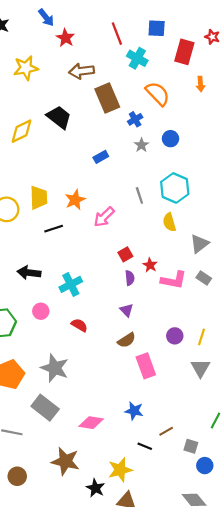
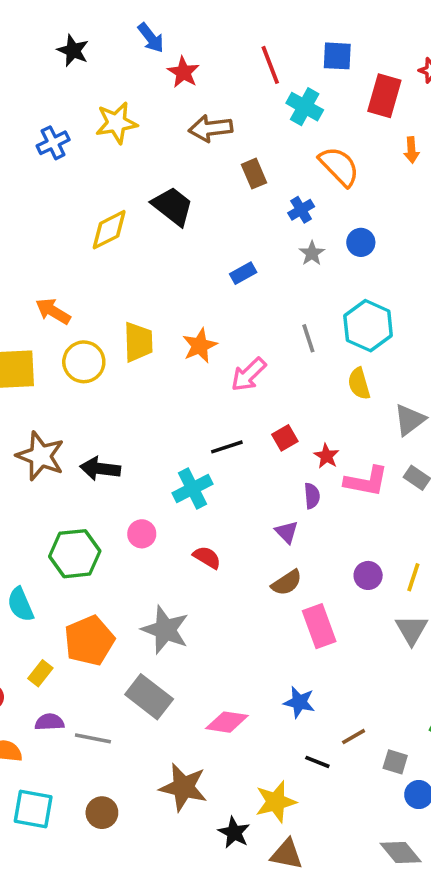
brown rectangle: (107, 98) -> (254, 174), size x0.6
black line: (54, 229) -> (227, 447), moved
black arrow: (29, 273) -> (100, 469), moved
purple semicircle: (130, 278) -> (312, 496), moved

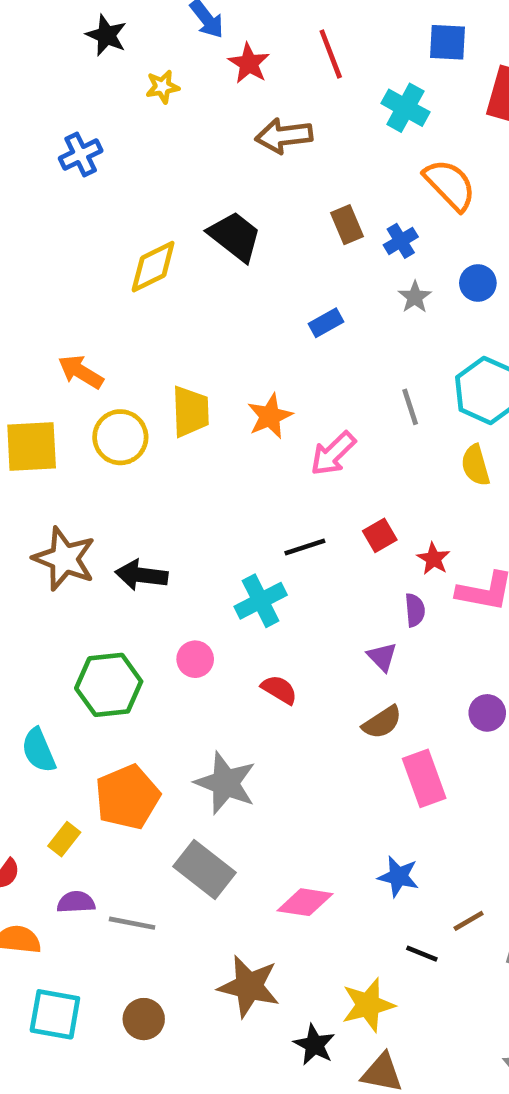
red line: (270, 65) -> (331, 54), moved
yellow star: (116, 123) -> (162, 87), moved, size x0.6
brown rectangle: (254, 174) -> (347, 225), moved

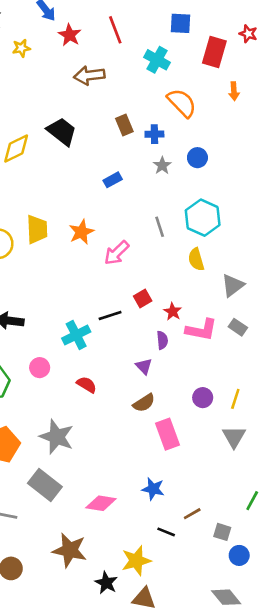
blue cross: (401, 241) -> (154, 134), turned 30
black line: (305, 547) -> (110, 315), moved

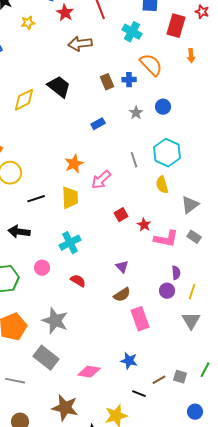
blue cross: (154, 134) -> (129, 80), moved
yellow trapezoid: (37, 229) -> (70, 198), moved
black line: (110, 315) -> (36, 199), moved
purple semicircle: (162, 340) -> (176, 273), moved
gray square: (222, 532) -> (180, 377), moved

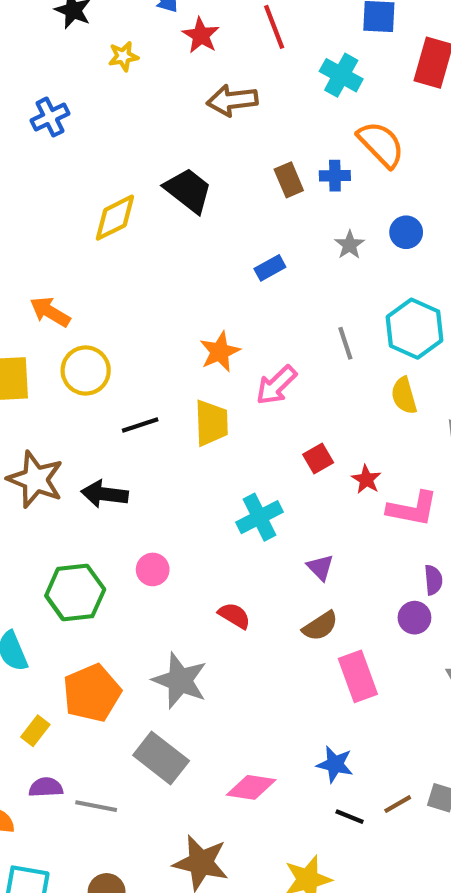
cyan cross: (70, 243) -> (259, 517), moved
red semicircle: (78, 281) -> (234, 616), moved
black line: (139, 394) -> (350, 817), moved

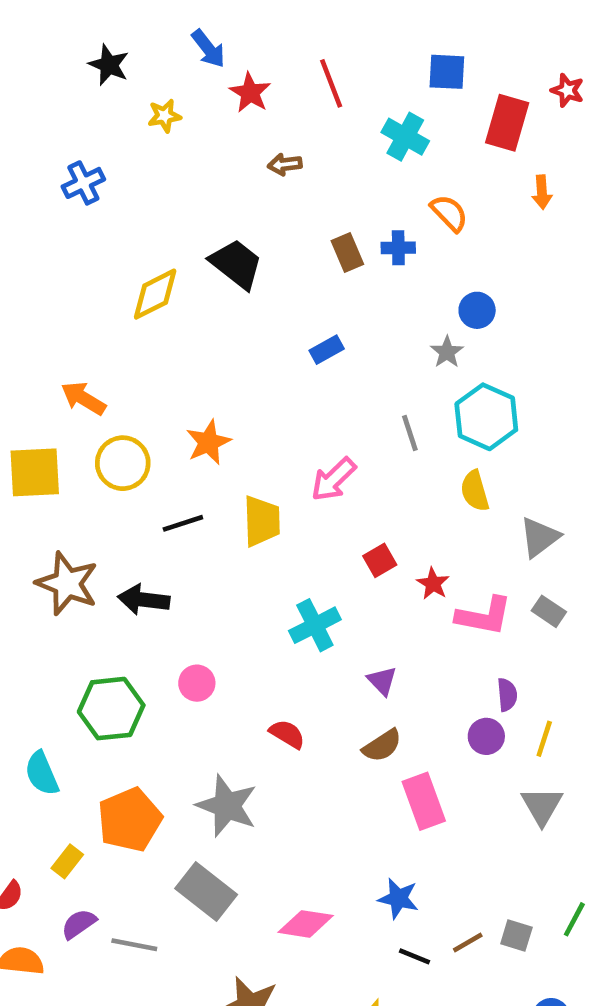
brown arrow: (232, 100) -> (285, 164), size x0.6
orange semicircle: (381, 144) -> (449, 213), size x0.7
gray star: (350, 245) -> (447, 352), moved
orange star: (220, 352) -> (208, 442), moved
purple semicircle: (46, 787) -> (79, 924), turned -32

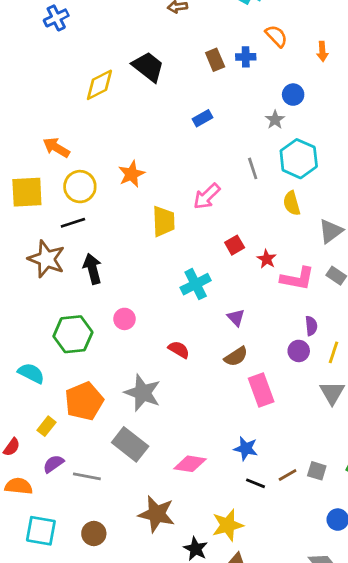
orange arrow: (542, 192) -> (322, 51), moved
black line: (183, 523) -> (73, 223), moved
black arrow: (144, 600) -> (92, 269), turned 68
cyan semicircle: (42, 773) -> (31, 373), turned 140

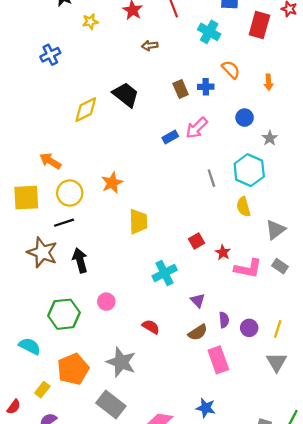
gray star: (275, 120) -> (270, 138), moved
pink arrow: (207, 196) -> (197, 128), moved
purple semicircle: (311, 326) -> (224, 320), moved

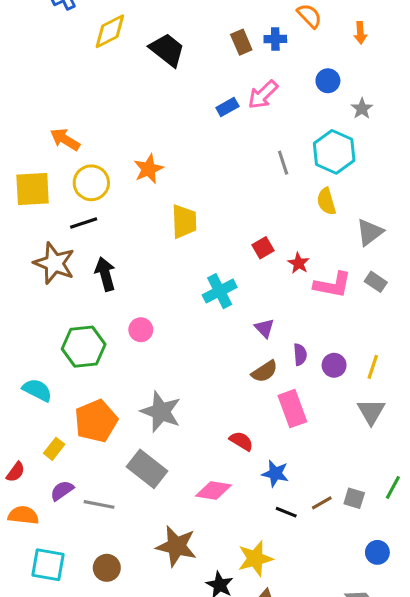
yellow diamond: (86, 110) -> (110, 31), moved
red semicircle: (151, 327) -> (241, 441), moved

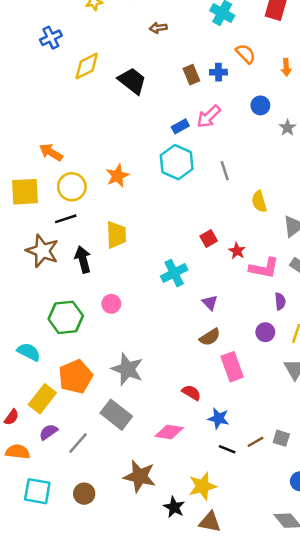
cyan hexagon: (334, 152) -> (177, 162), moved
yellow trapezoid: (184, 221) -> (116, 235), moved
purple semicircle: (300, 354) -> (280, 301), moved
yellow rectangle: (54, 449) -> (42, 399), size x1.6
gray line: (99, 504) -> (78, 443), turned -60

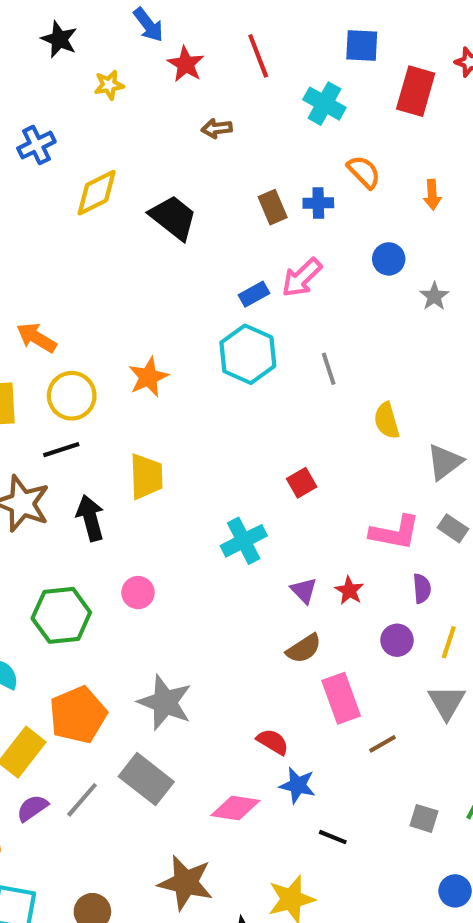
red star: (237, 251) -> (349, 590), moved
blue star: (218, 418) -> (298, 785), moved
brown line: (255, 442) -> (383, 744), moved
gray line: (78, 443) -> (82, 800), moved

